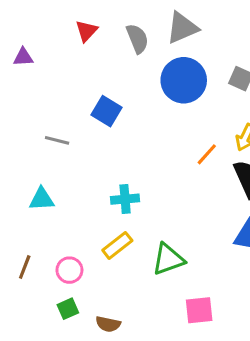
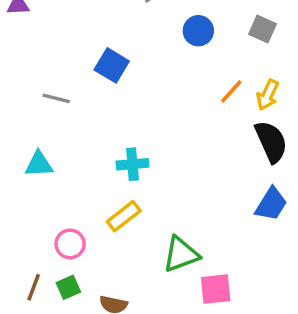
blue circle: (184, 80) -> (198, 31), size x0.6
orange line: (207, 154) -> (231, 91), moved
green triangle: (168, 259) -> (181, 254), moved
brown line: (25, 267) -> (34, 287), moved

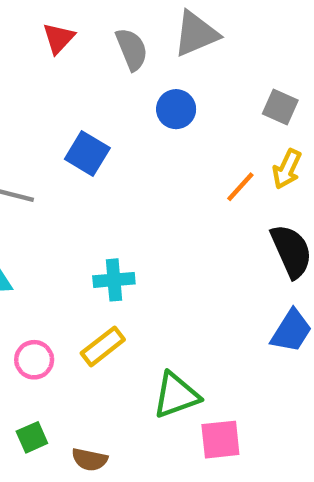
blue circle: (198, 31) -> (176, 109), moved
yellow arrow: (268, 95) -> (287, 169), moved
pink circle: (70, 244) -> (34, 360), moved

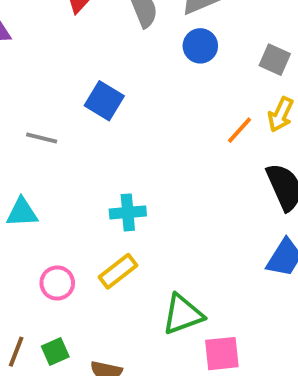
blue circle: (176, 109) -> (200, 46), moved

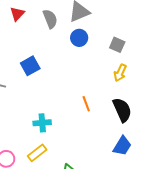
blue square: (104, 101) -> (30, 66), turned 30
orange line: (239, 130) -> (86, 104), moved, turned -63

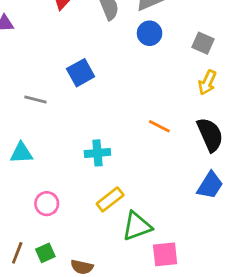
orange line: (86, 104) -> (159, 126), turned -42
yellow rectangle: (37, 153) -> (110, 199), moved

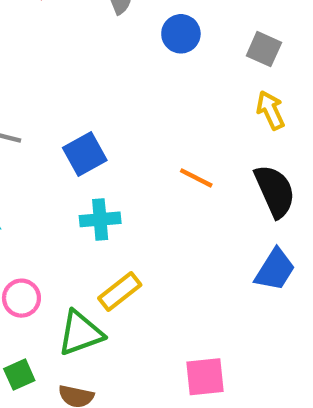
blue square: (81, 73) -> (85, 154), moved
yellow arrow: (207, 83) -> (270, 110), turned 130
green triangle: (137, 226) -> (80, 333), moved

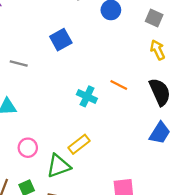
blue square: (85, 154) -> (61, 40), moved
cyan cross: (100, 219) -> (87, 96), moved, turned 30

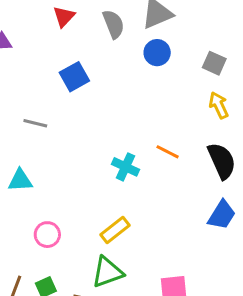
blue square: (61, 40) -> (74, 77), moved
green triangle: (59, 166) -> (107, 272), moved

